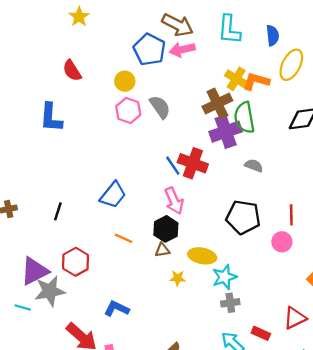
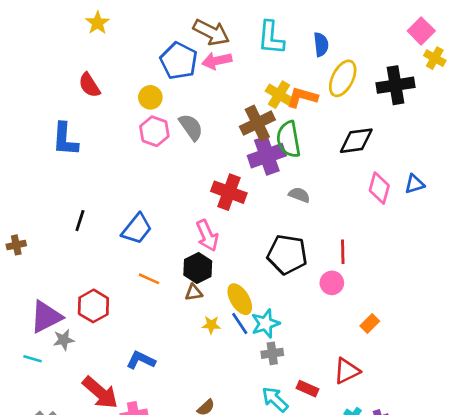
blue line: (173, 166) -> (240, 324), moved
black line: (58, 211) -> (80, 221), moved
yellow ellipse: (202, 256) -> (240, 299), turned 48
gray star: (50, 291) -> (64, 340), size x0.6

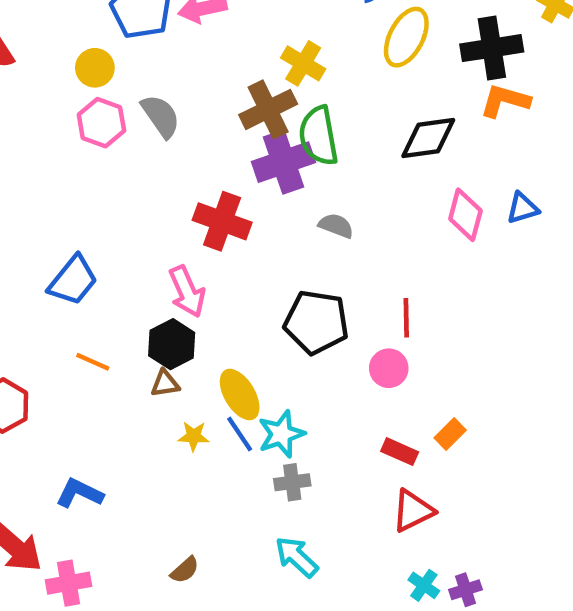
orange L-shape: (302, 97) -> (505, 101), moved
red rectangle: (307, 389) -> (400, 452), moved

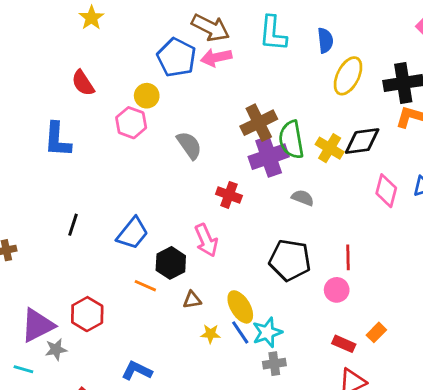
yellow cross: (303, 63) -> (330, 148), moved
gray semicircle: (161, 116) -> (189, 145), moved
pink hexagon: (101, 123) -> (131, 123), moved
red cross: (222, 221) -> (229, 195), size x0.7
black hexagon: (172, 344) -> (171, 263), moved

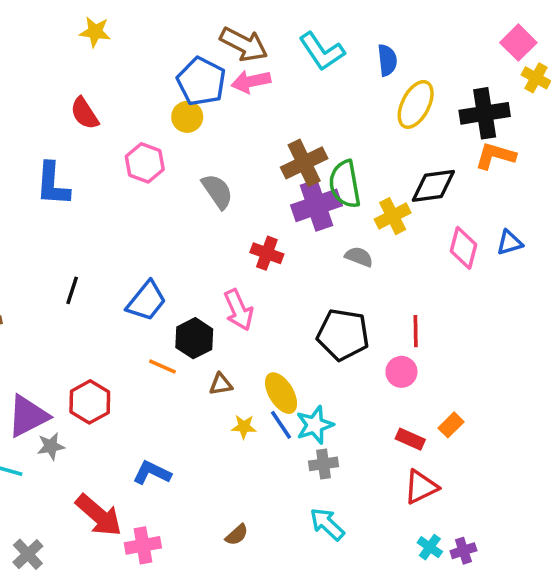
yellow star: (91, 18) -> (95, 32), turned -30
cyan L-shape: (273, 33) -> (322, 51), turned -39
yellow circle: (147, 96) -> (187, 117), moved
yellow cross: (330, 148) -> (393, 216), moved, turned 32

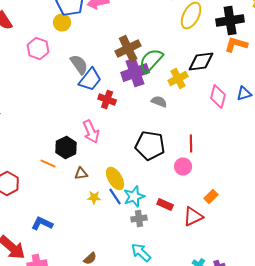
green semicircle: (345, 184) -> (151, 60), turned 52
blue trapezoid: (146, 301) -> (90, 80), moved
red rectangle: (410, 439) -> (165, 204), moved
red triangle: (421, 487) -> (193, 216), moved

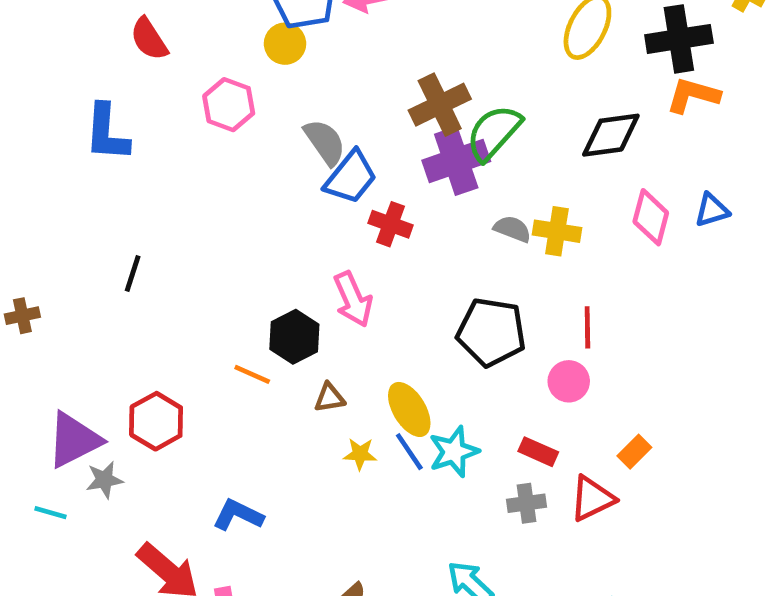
yellow cross: (178, 78) -> (557, 231), moved, turned 36
red rectangle: (165, 204) -> (538, 452), moved
gray cross: (139, 218) -> (527, 503), moved

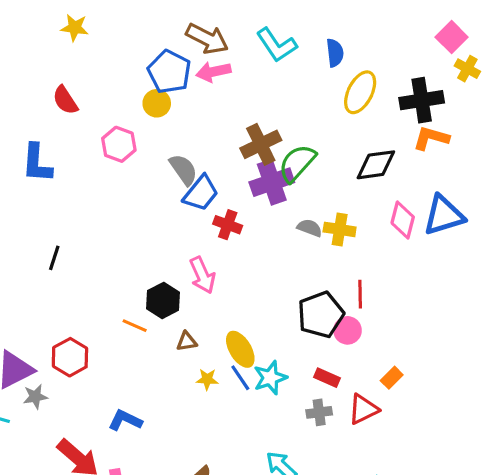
blue triangle: (712, 210) -> (444, 215), size x1.8
black pentagon: (491, 332) -> (321, 315), moved, turned -30

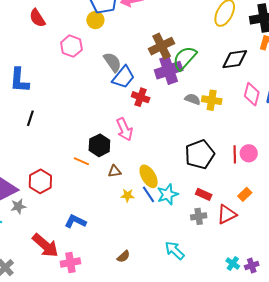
blue L-shape: (37, 163) -> (19, 80), moved
red line: (360, 294) -> (235, 154), moved
pink circle: (347, 330) -> (249, 153), moved

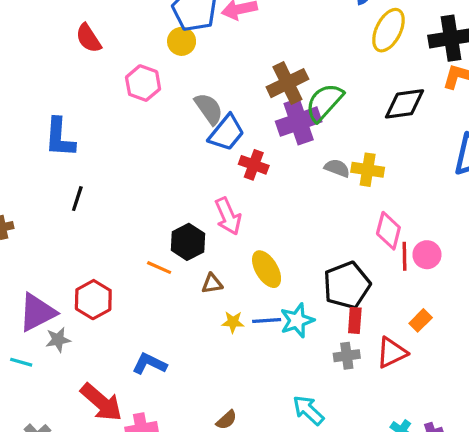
pink diamond: (252, 94) -> (388, 231), moved
black pentagon: (200, 154) -> (347, 285), moved
yellow ellipse: (149, 176) -> (267, 269), moved
blue line: (149, 194) -> (267, 320), turned -60
red rectangle: (204, 194) -> (355, 320), turned 70

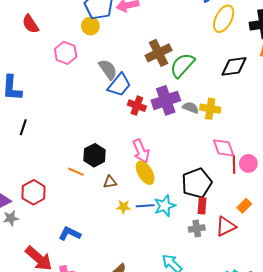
purple cross: (299, 122) -> (166, 100), moved
pink arrow: (228, 216) -> (141, 151), moved
pink diamond: (388, 231) -> (224, 148), turned -35

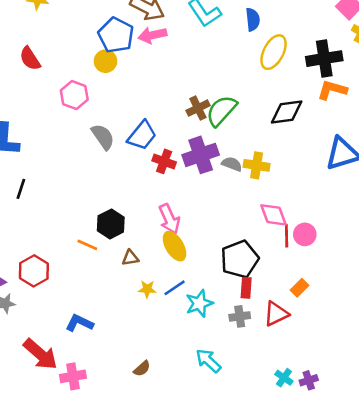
brown cross: (159, 53) -> (198, 108), moved, size x0.7
gray semicircle: (108, 69) -> (103, 137), moved
blue line: (145, 206) -> (175, 288), turned -30
cyan star: (165, 206) -> (199, 303), moved

